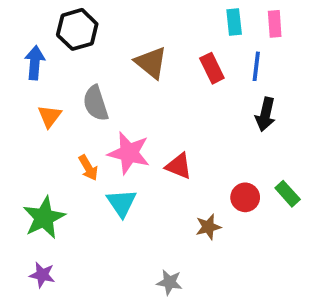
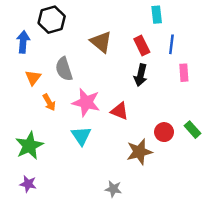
pink rectangle: (275, 24) -> (184, 73), moved
black arrow: (265, 114) -> (141, 75), moved
orange arrow: (88, 168) -> (49, 102), moved
brown star: (208, 227) -> (139, 152), size x1.5

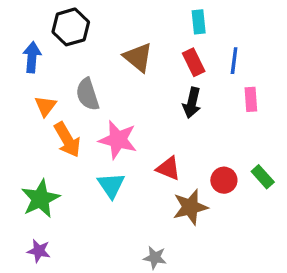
cyan rectangle: (157, 15) -> (199, 22), moved
orange arrow: (49, 102) -> (67, 140), size x1.5
red triangle: (120, 111) -> (168, 168), moved

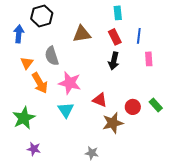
brown triangle: (138, 57) -> (82, 34), turned -48
purple star: (39, 251) -> (34, 149), moved

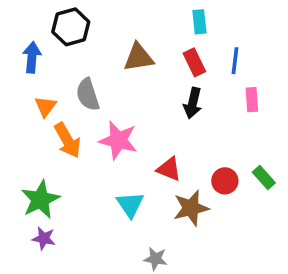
cyan triangle: (66, 110) -> (130, 205), moved
purple star: (34, 149) -> (44, 238), moved

